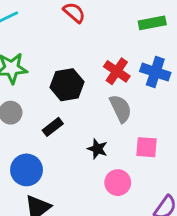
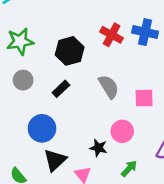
gray semicircle: (121, 109) -> (109, 87), moved
black star: (97, 149) -> (98, 148), moved

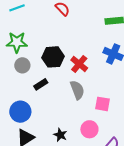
red cross: (112, 35) -> (79, 64), moved
gray circle: (23, 80) -> (22, 65), moved
pink circle: (122, 131) -> (89, 129), moved

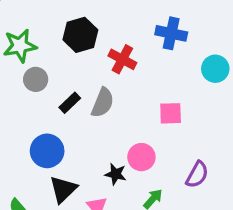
black hexagon: (53, 57) -> (80, 35), moved
gray semicircle: (77, 90) -> (103, 103), moved, turned 54
pink circle: (89, 129) -> (141, 157), moved

